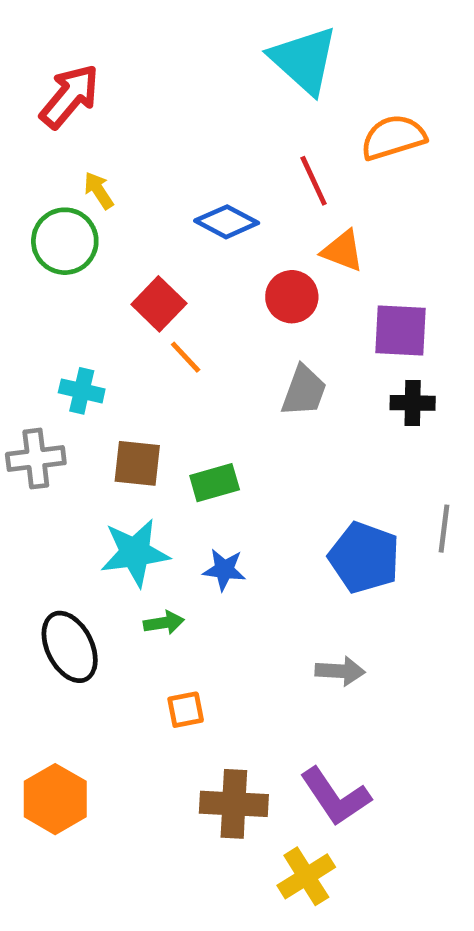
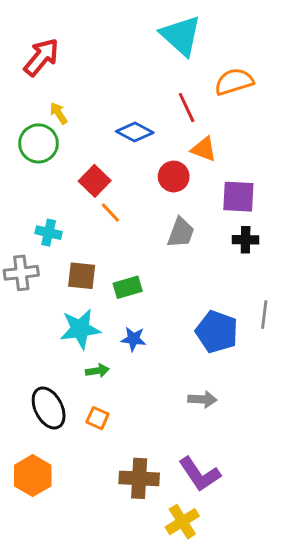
black ellipse: (70, 647) -> (49, 408), moved
orange square: (186, 710) -> (97, 418), moved, turned 35

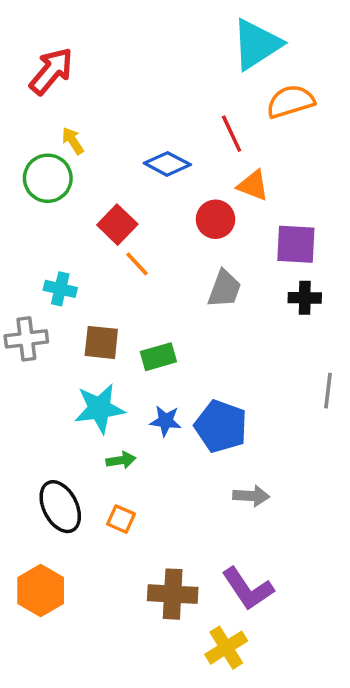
cyan triangle: (181, 36) -> (257, 44), moved, turned 45
blue pentagon: (217, 332) -> (221, 426), moved

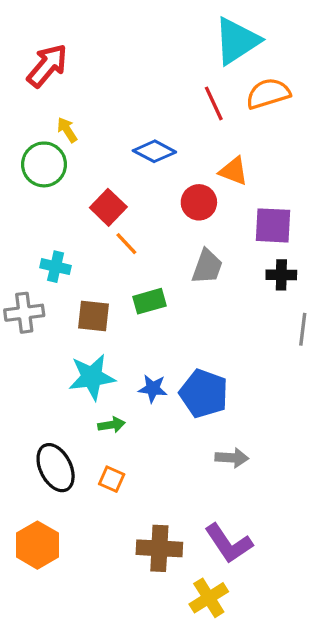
red line: (232, 134) -> (214, 103), moved
green rectangle: (158, 357) -> (149, 301), moved
gray line: (328, 391) -> (303, 329), moved

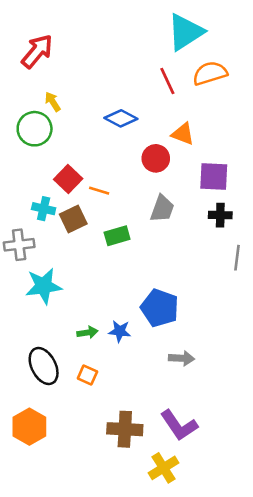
red square: (108, 207) -> (68, 179), moved
orange line: (126, 244) -> (99, 191), turned -30
brown square: (93, 316) -> (73, 219), moved, turned -32
cyan star: (92, 377) -> (44, 286), moved
blue star: (153, 389) -> (120, 331), moved

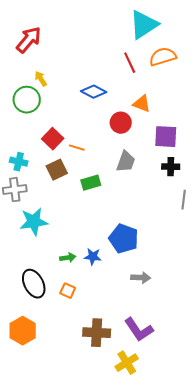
cyan cross: (44, 209) -> (19, 162), moved

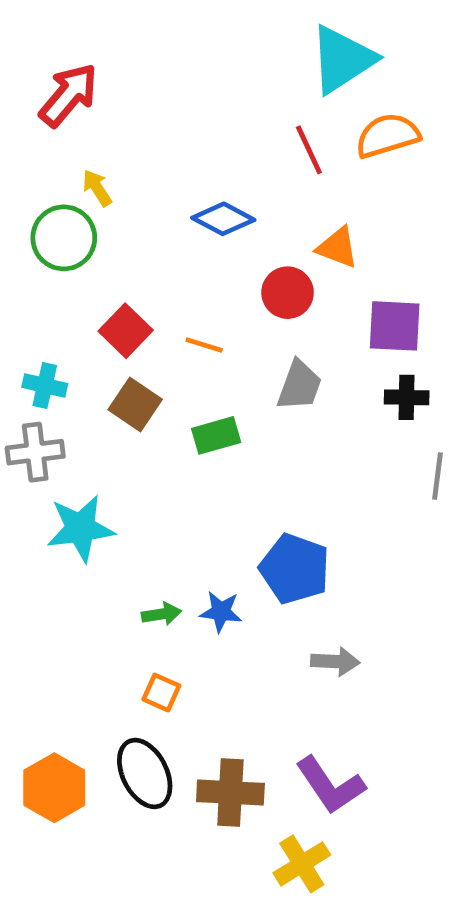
orange line: (77, 148) -> (204, 345), moved
brown square: (57, 170) -> (135, 405), turned -30
black ellipse: (34, 284) -> (145, 773), moved

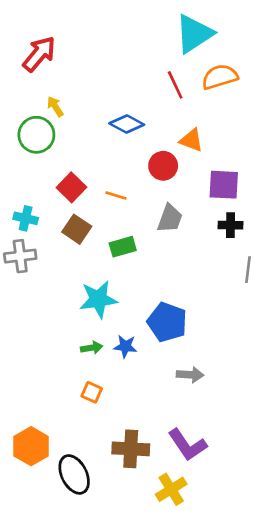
cyan star: (80, 528) -> (98, 299), moved
black ellipse: (145, 773) -> (74, 474), moved

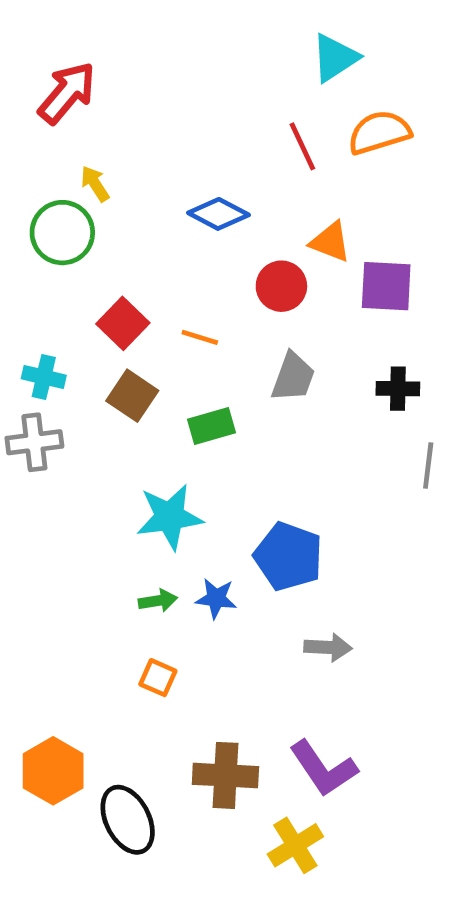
cyan triangle: (194, 34) -> (335, 58), size x0.7
purple square: (224, 185) -> (386, 286), moved

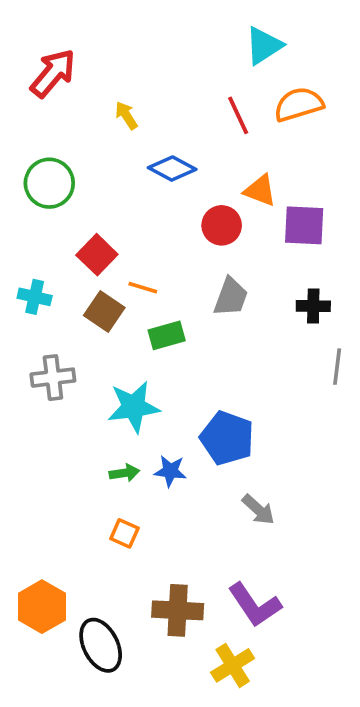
yellow arrow: (95, 184) -> (126, 115), moved
orange line: (200, 337) -> (143, 288), moved
gray cross: (34, 442) -> (53, 378), moved
gray arrow: (328, 647) -> (258, 510), turned 39

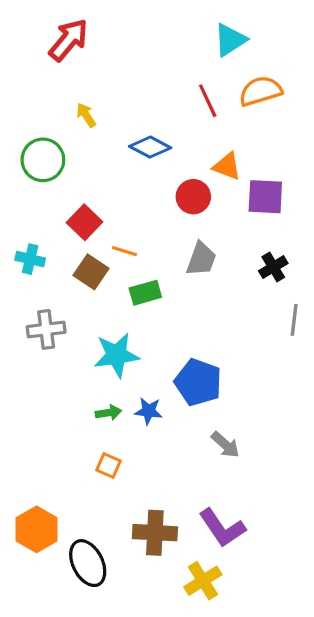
red arrow: (53, 73) -> (69, 40), moved
yellow arrow: (126, 115) -> (86, 115), moved
black cross: (313, 306) -> (273, 267), turned -32

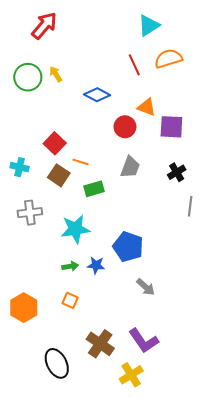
green circle: (43, 160) -> (28, 77), moved
orange hexagon: (37, 529) -> (24, 308), moved
brown cross: (155, 533) -> (100, 344), turned 32

